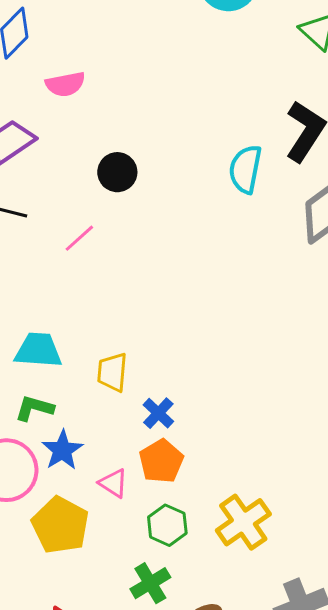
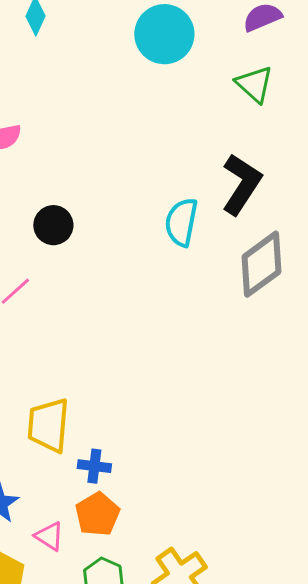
yellow trapezoid: (112, 372) -> (48, 425), size x1.4
blue cross: (158, 413) -> (94, 466), turned -36

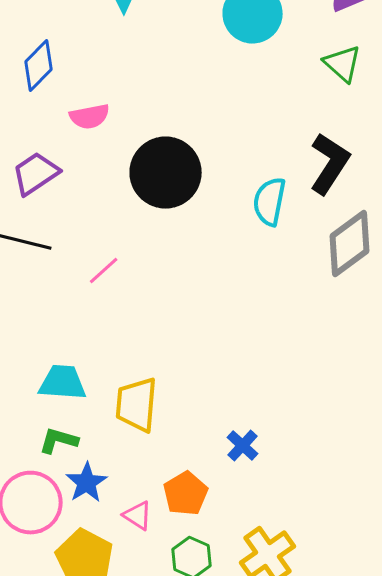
black circle: (53, 225) -> (166, 173), moved, size x1.8
blue cross: (94, 466) -> (243, 446), moved, turned 36

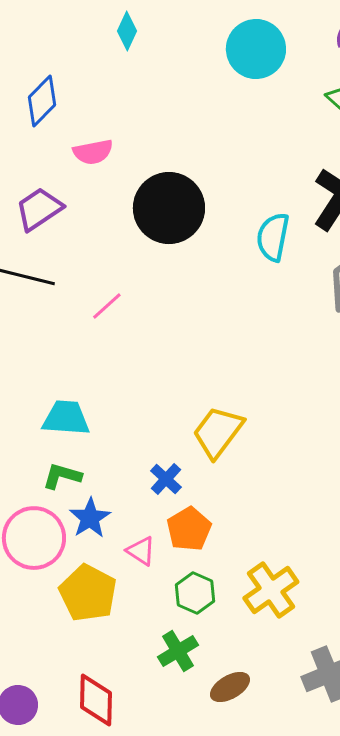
yellow trapezoid: (137, 405) -> (218, 432), moved, turned 32
blue cross: (243, 446) -> (166, 479), moved

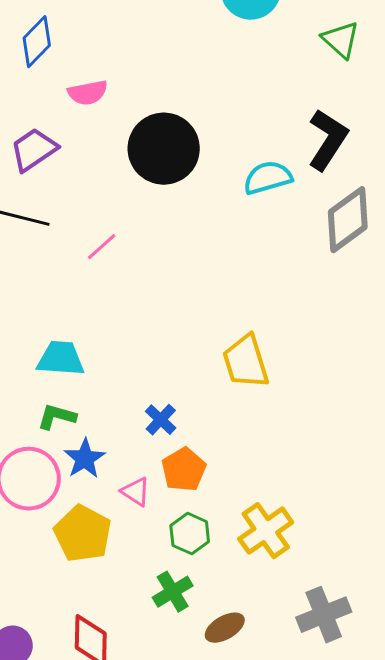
cyan semicircle: (273, 237) -> (268, 178), turned 63
yellow trapezoid: (218, 432) -> (246, 362), moved, turned -54

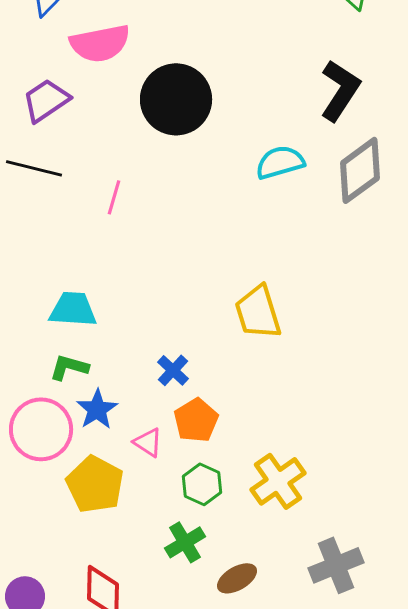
pink semicircle: (88, 93) -> (100, 43), size x1.5
cyan semicircle: (268, 178) -> (280, 162), moved
pink line: (102, 247) -> (114, 197), turned -32

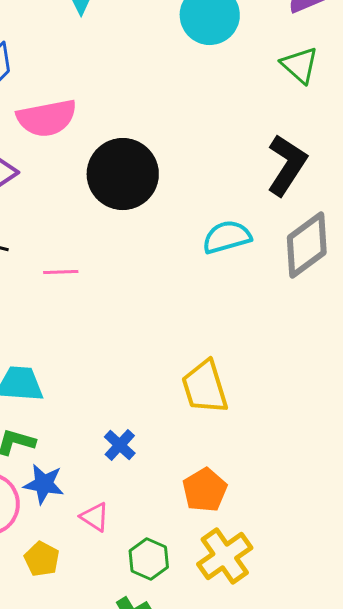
pink line: (114, 197) -> (61, 272), turned 72
blue star: (97, 409) -> (44, 484), turned -30
orange pentagon: (196, 420) -> (205, 490), moved
yellow pentagon: (95, 484) -> (42, 559), size x0.6

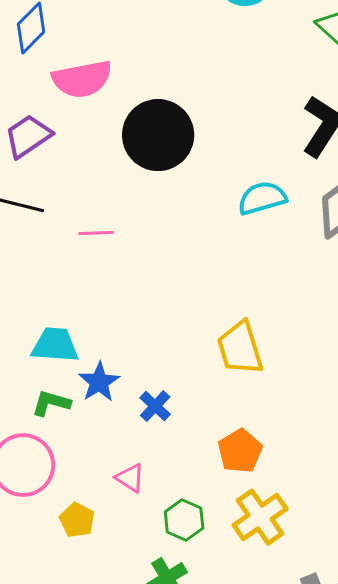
blue star: (44, 484) -> (99, 382), moved, turned 30

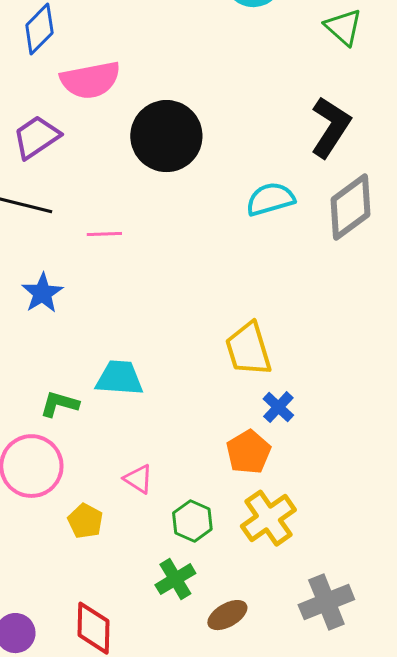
cyan trapezoid: (55, 345) -> (119, 378), moved
blue star: (99, 382) -> (42, 293), moved
blue cross: (155, 406) -> (278, 407), moved

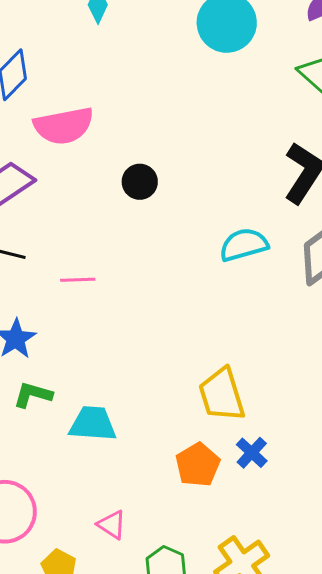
black circle: (166, 136) -> (140, 182), size x0.5
green L-shape: (59, 404) -> (33, 395), moved
orange pentagon: (248, 452) -> (198, 465), moved

